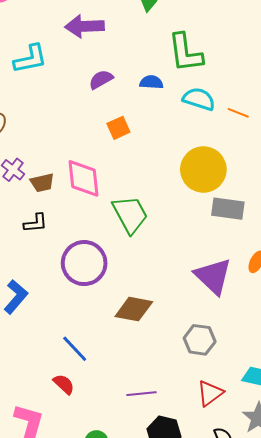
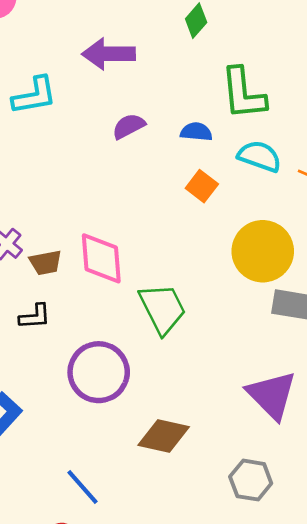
orange square: (118, 128) -> (202, 186), moved, turned -30

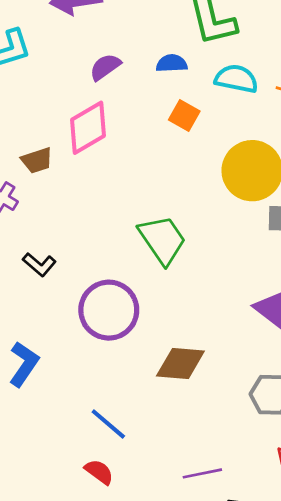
pink diamond: (101, 258) -> (88, 128), moved, turned 72
brown trapezoid: (46, 263) -> (37, 160), moved
black L-shape: (35, 317) -> (39, 264), turned 52

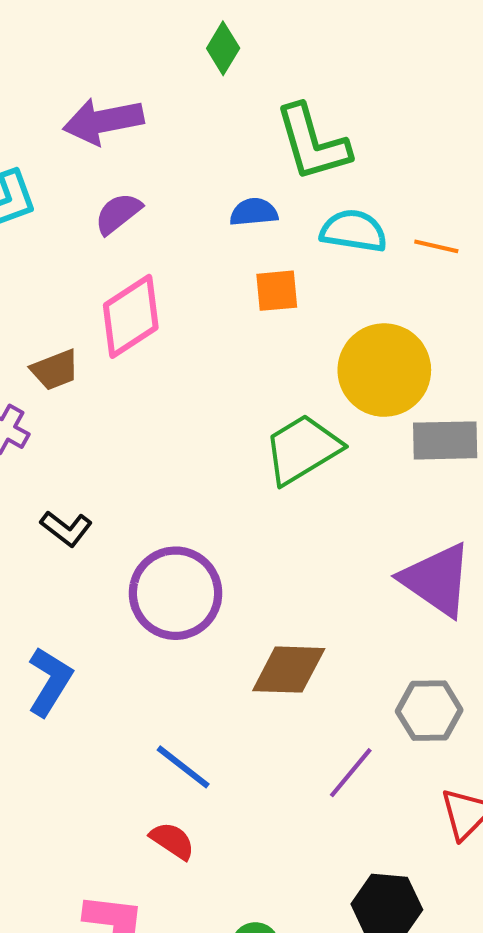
purple semicircle: (105, 67) -> (118, 213), moved
orange square: (184, 115) -> (277, 291), turned -32
green trapezoid: (162, 240) -> (302, 449), moved, turned -84
purple line: (202, 473) -> (351, 773), moved, turned -36

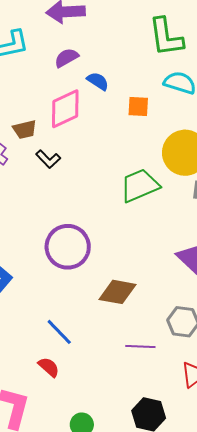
blue semicircle: (254, 212) -> (98, 81), moved, turned 30
black L-shape: (66, 529) -> (48, 159), moved
purple line: (351, 773) -> (140, 346), turned 44

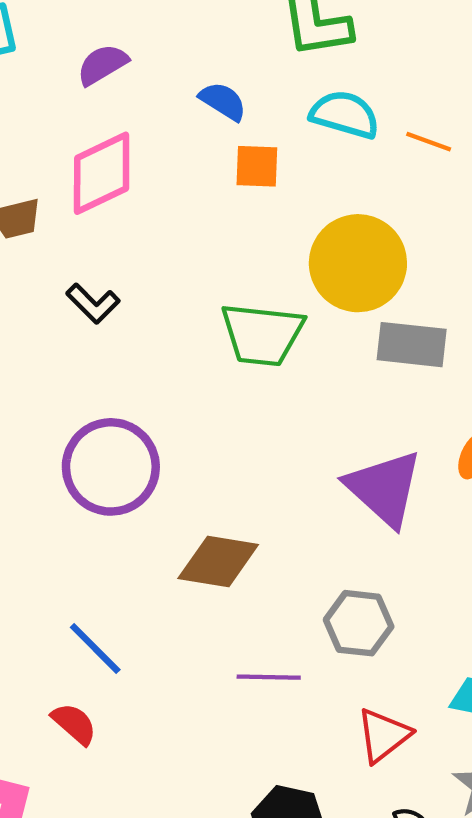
blue semicircle: (98, 81) -> (223, 101), moved
black L-shape: (48, 159) -> (93, 303), moved
green trapezoid: (140, 185) -> (262, 334), turned -150

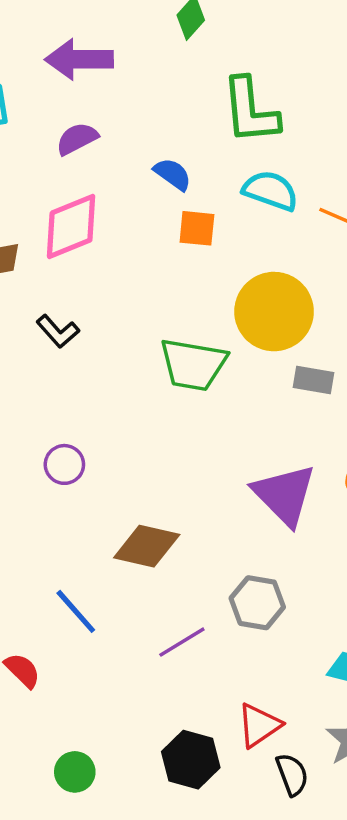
gray rectangle: (412, 345) -> (314, 380), size x0.7
purple circle: (111, 467) -> (64, 464), size x0.5
blue line: (95, 649) -> (76, 611), moved
purple line: (269, 677) -> (182, 642), turned -36
red triangle: (383, 735) -> (259, 725), moved

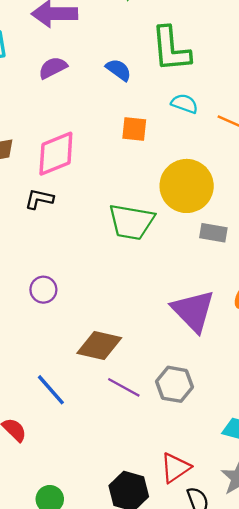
blue semicircle: (173, 174) -> (119, 70), moved
cyan semicircle: (270, 191) -> (184, 104), size x0.7
pink diamond: (71, 227) -> (56, 154), moved
black L-shape: (58, 331) -> (39, 199), turned 144
purple line: (182, 642) -> (124, 387), moved, turned 60

